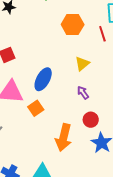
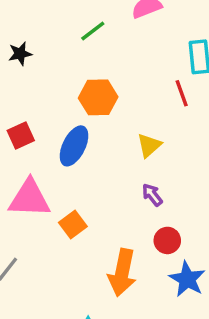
orange hexagon: (73, 25) -> (98, 97), moved
blue ellipse: (43, 79) -> (74, 146), moved

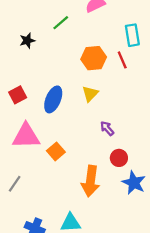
black star: (20, 54) -> (27, 41), moved
orange hexagon: (98, 97) -> (94, 58), moved
yellow triangle: (149, 145) -> (90, 94), moved

